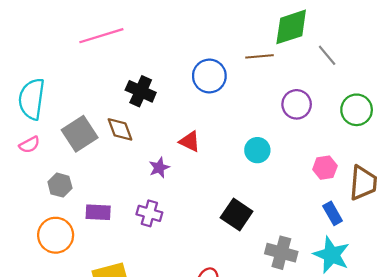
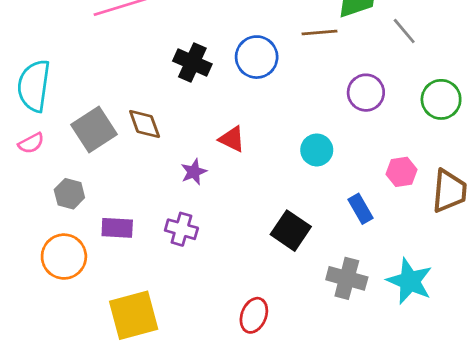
black cross: (141, 91) -> (192, 63), moved
blue rectangle: (333, 213) -> (360, 209), moved

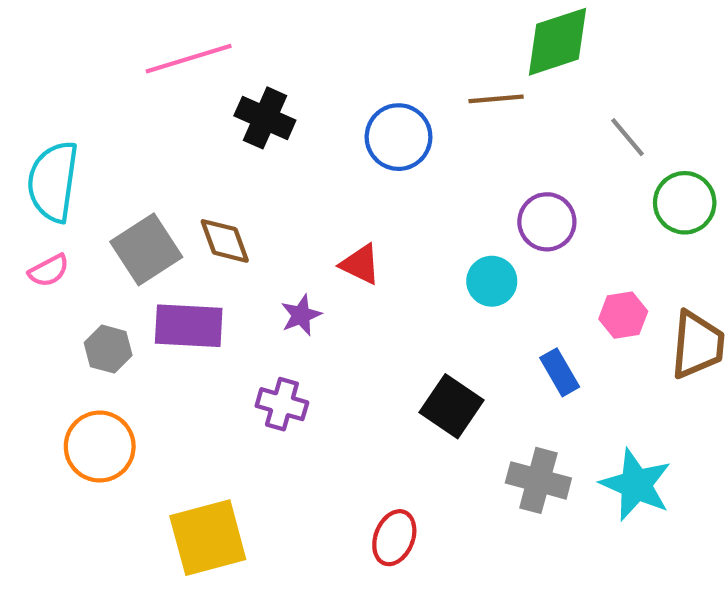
gray line: (404, 31) -> (627, 137), moved
black cross: (192, 63) -> (265, 118), moved
purple circle: (366, 93) -> (547, 222), moved
purple rectangle: (117, 228) -> (189, 326), moved, size x1.4

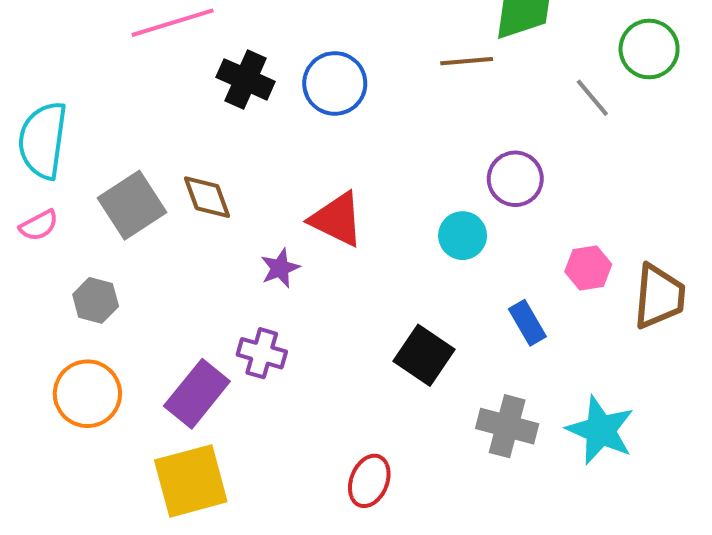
blue circle: (399, 137) -> (335, 83), moved
green circle: (685, 203) -> (649, 49), moved
red triangle: (360, 264) -> (337, 219), size x1.4
purple rectangle: (189, 326) -> (197, 394), moved, turned -54

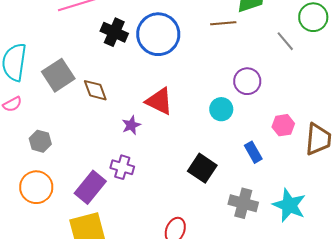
blue circle: (335, 83) -> (158, 34), size x1.4
gray square: (132, 205) -> (58, 75), moved

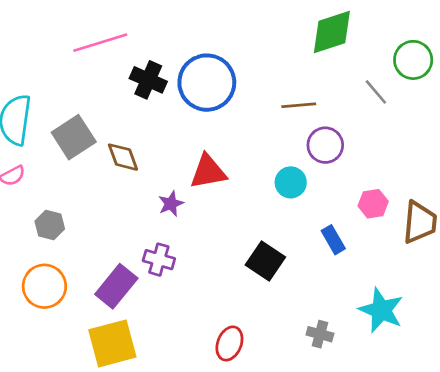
brown line: (223, 23) -> (299, 105), moved
red triangle: (159, 101) -> (208, 172), turned -36
gray cross: (243, 203) -> (320, 334), moved, size x0.7

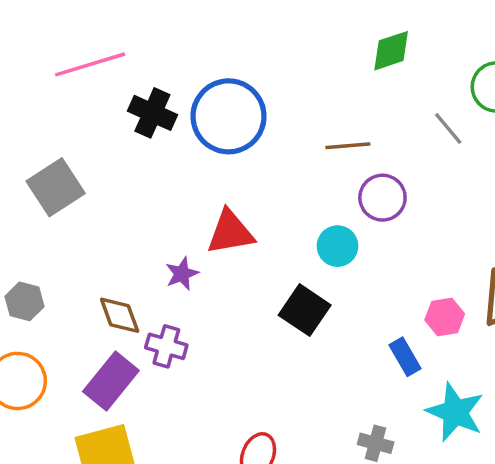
green diamond: (332, 32) -> (391, 51), size x0.7
brown diamond: (123, 157) -> (120, 315), moved
pink hexagon: (373, 204) -> (445, 317), moved
blue rectangle: (333, 240) -> (405, 357), moved
black square: (265, 261) -> (305, 310), moved

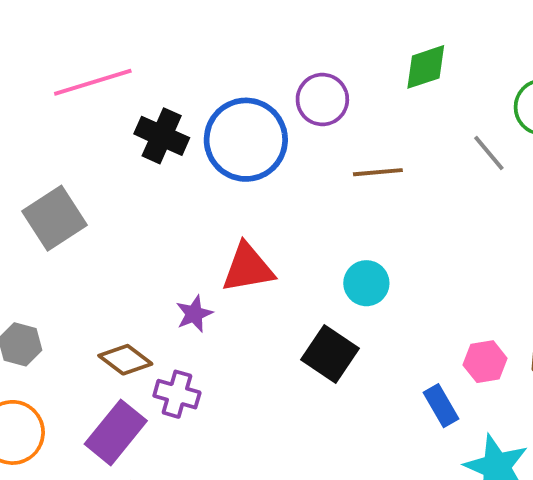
purple circle: (382, 198) -> (322, 99), moved
brown diamond: (120, 315) -> (125, 360), turned -33

